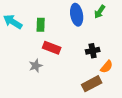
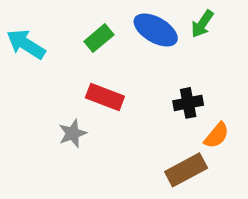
blue ellipse: (77, 15) -> (156, 30), turned -50
green rectangle: (41, 25) -> (99, 38), moved, turned 48

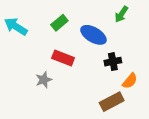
blue ellipse: (156, 30) -> (93, 35), moved

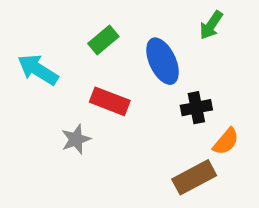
cyan arrow: (16, 26) -> (38, 70), moved
blue ellipse: (93, 35) -> (163, 61), turned 35

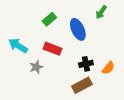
cyan arrow: (38, 70) -> (18, 46), moved
black cross: (196, 108) -> (86, 64), moved
brown rectangle: (194, 177) -> (82, 85), moved

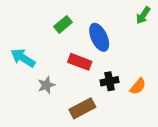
green arrow: (101, 12) -> (143, 15), moved
red rectangle: (52, 49) -> (80, 62), moved
brown rectangle: (82, 85) -> (82, 108), moved

